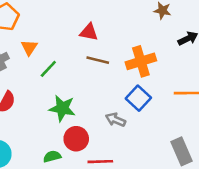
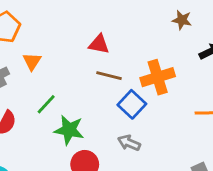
green line: (48, 69) -> (46, 104), moved
blue square: (138, 98) -> (132, 104), moved

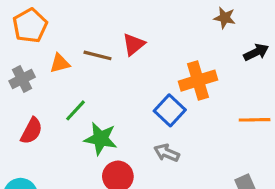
red triangle: (99, 44) -> (134, 44), turned -50
orange triangle: (32, 61) -> (60, 63), turned 42
brown line: (109, 76) -> (97, 55), moved

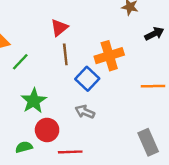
brown line: (97, 55) -> (65, 54), moved, turned 70
green line: (75, 110) -> (20, 62), moved
green star: (101, 139) -> (34, 101), turned 30

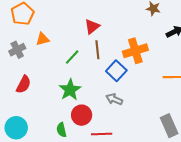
green line: (20, 62) -> (72, 57), moved
green semicircle: (24, 147) -> (62, 130), turned -88

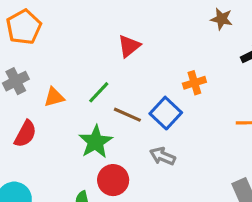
orange triangle: (43, 39) -> (54, 97), moved
brown line: (97, 50) -> (127, 115), moved, turned -60
orange cross: (135, 51) -> (194, 83), size x0.6

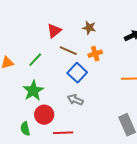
brown star: (222, 19) -> (89, 28), moved
brown line: (127, 115) -> (68, 51), moved

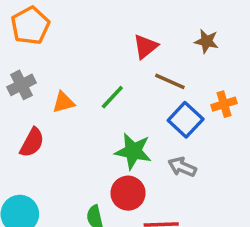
orange cross: (95, 54) -> (224, 104), moved
green star: (33, 91) -> (133, 151), moved, turned -30

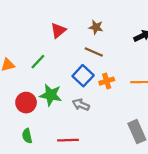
brown line: (170, 81) -> (94, 52), moved
orange cross: (224, 104) -> (107, 81), moved
red circle: (128, 193) -> (26, 103), moved

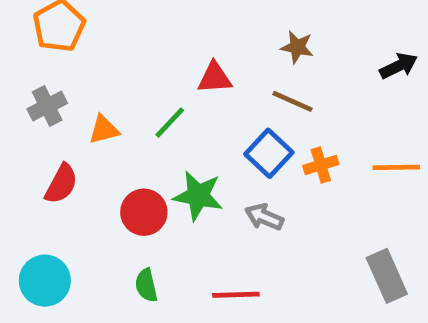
red triangle: (58, 30) -> (215, 78), moved, turned 35

